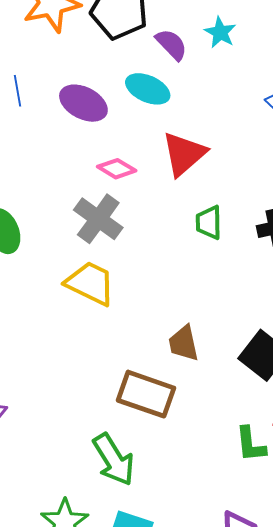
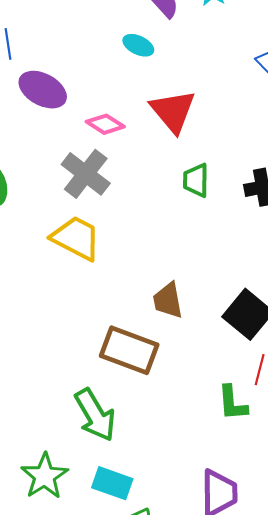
cyan ellipse: (148, 89) -> (138, 45), size x0.7
purple ellipse: (83, 103) -> (43, 90), moved
red triangle: (184, 154) -> (173, 111), turned -30

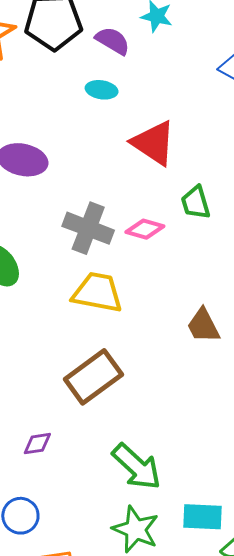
pink diamond: (105, 124) -> (145, 229), moved
brown rectangle: (129, 350) -> (93, 377), moved, turned -40
green arrow: (95, 415) -> (137, 467), moved

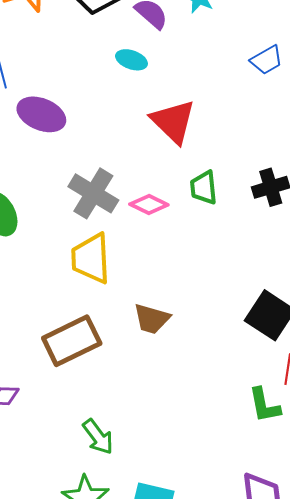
yellow trapezoid: (97, 292) -> (91, 258), turned -114
brown trapezoid: (203, 326) -> (152, 319), moved, turned -57
green arrow: (137, 467) -> (98, 437), size x0.7

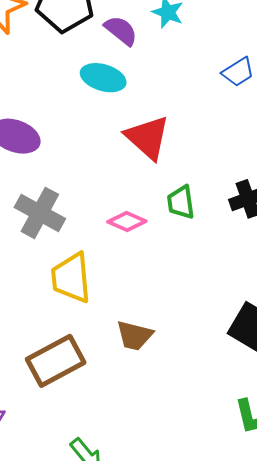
cyan ellipse: (132, 60) -> (103, 78), size x1.4
gray cross: (93, 193) -> (40, 213), moved

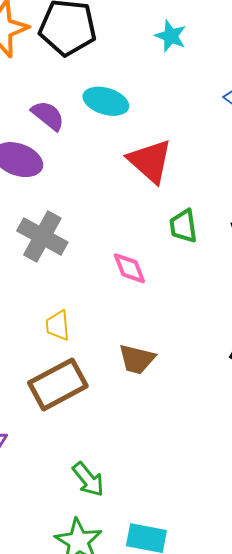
purple semicircle: (121, 31) -> (48, 115), moved
pink diamond: (127, 222) -> (129, 268), moved, turned 45
yellow trapezoid: (71, 278) -> (58, 325), moved, size x0.6

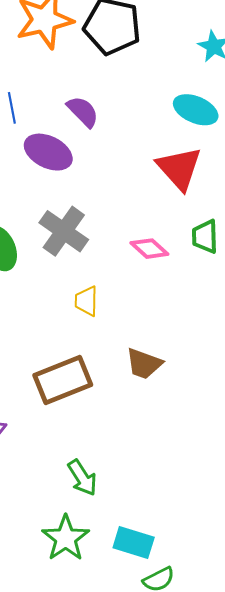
cyan ellipse: (106, 101) -> (196, 110), moved
pink diamond: (129, 268) -> (149, 249), moved, turned -33
yellow trapezoid: (58, 325) -> (86, 301), moved

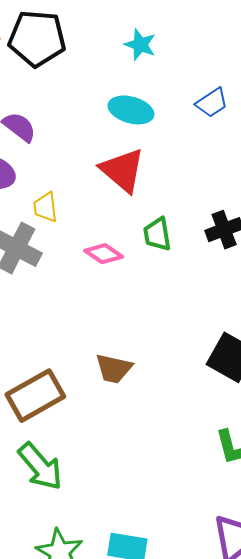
yellow trapezoid: (86, 301) -> (45, 207), moved
green arrow: (82, 478) -> (40, 466), moved, size x1.4

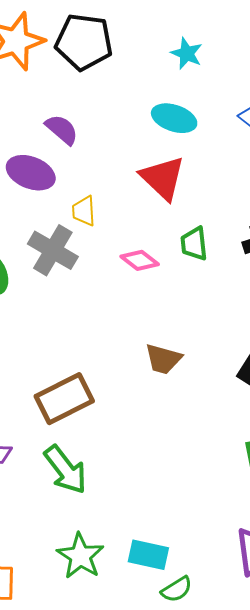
brown trapezoid: (114, 368) -> (163, 359), moved

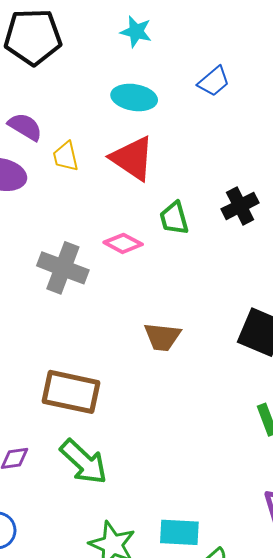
yellow trapezoid: (84, 211) -> (66, 156), moved
gray cross: (53, 250) -> (63, 268), moved
brown rectangle: (64, 399) -> (71, 392), turned 48

